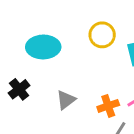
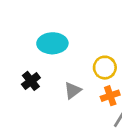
yellow circle: (102, 35) -> (105, 68), moved

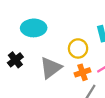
gray triangle: (73, 90) -> (51, 68), size x1.5

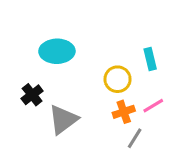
gray triangle: (51, 68) -> (63, 120), moved

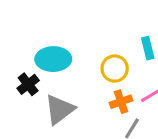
cyan ellipse: (57, 51) -> (53, 59), moved

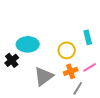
gray triangle: (60, 109) -> (44, 76), moved

